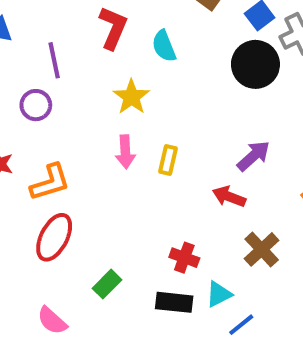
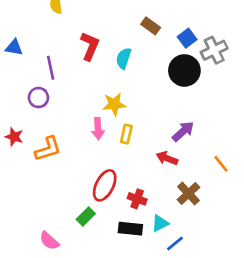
cyan semicircle: (164, 46) -> (124, 58), turned 40
yellow star: (131, 97) -> (114, 104), moved, turned 30
red ellipse: (54, 237) -> (105, 185), moved

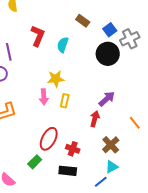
red arrow: (167, 158) -> (95, 119), turned 84
cyan triangle: (160, 223) -> (112, 167), moved

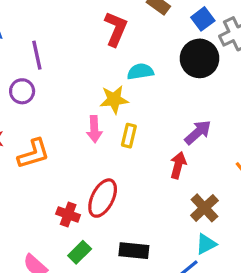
red L-shape: (38, 36) -> (116, 29), moved
cyan semicircle: (63, 45) -> (140, 72), moved, turned 63
red cross: (73, 149) -> (68, 214), moved
green rectangle: (35, 162) -> (80, 252), moved

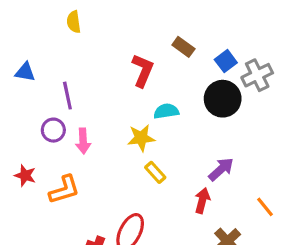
pink arrow: (94, 129) -> (83, 141), moved
yellow rectangle: (129, 136) -> (155, 172), turned -55

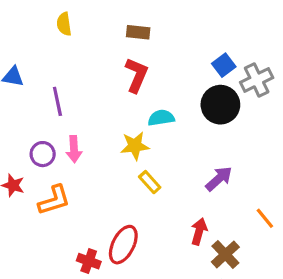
brown rectangle: (183, 47) -> (138, 32), moved, turned -30
purple circle: (53, 130) -> (43, 154), moved
red arrow: (202, 201) -> (199, 231), moved

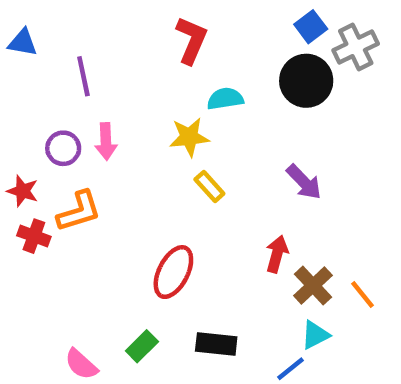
purple arrow: (219, 179) -> (304, 182), turned 88
orange line: (265, 218) -> (362, 295), moved
red cross: (89, 261) -> (34, 236), moved

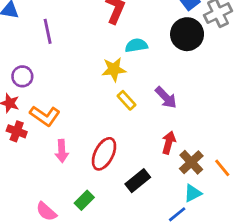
pink arrow: (106, 142) -> (62, 151), moved
purple circle: (63, 148) -> (22, 76), moved
purple arrow: (304, 182) -> (166, 98), moved
orange L-shape: (79, 211) -> (45, 116), turned 52
black rectangle: (216, 344) -> (138, 181), moved, turned -45

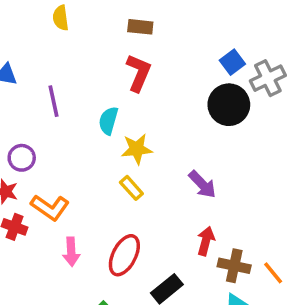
cyan semicircle: (136, 45) -> (108, 121), moved, turned -65
yellow rectangle: (127, 100) -> (131, 188), moved
brown cross: (191, 162) -> (234, 266), turned -35

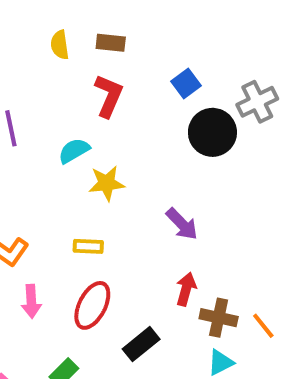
yellow semicircle: (61, 18) -> (60, 45), moved
blue square: (232, 62) -> (186, 83), moved
cyan semicircle: (108, 121) -> (74, 151), turned 44
yellow rectangle: (131, 188) -> (88, 246), moved, turned -45

